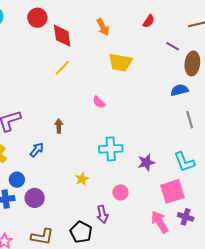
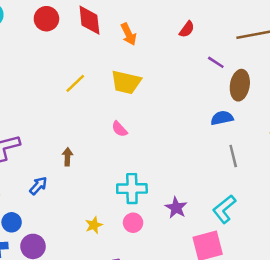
red diamond: (62, 36) -> (89, 20), moved
yellow trapezoid: (120, 62) -> (126, 82), moved
purple star: (146, 162) -> (176, 208), turned -30
cyan L-shape: (184, 162) -> (224, 209), turned 70
pink circle: (120, 192) -> (133, 223), moved

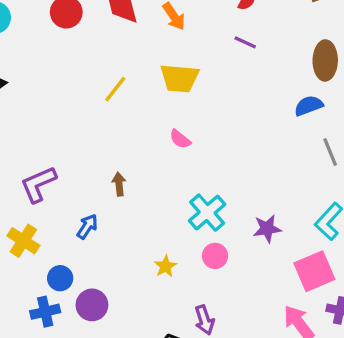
purple line: (216, 62) -> (245, 42), moved
cyan cross: (132, 189) -> (207, 213), turned -32
purple star: (176, 208) -> (267, 229), turned -30

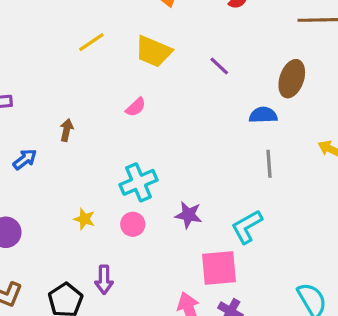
purple line: (245, 42) -> (219, 66), moved
pink semicircle: (180, 139) -> (136, 107), turned -100
yellow star: (165, 266) -> (84, 219), turned 30

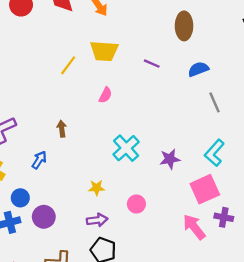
yellow line: (91, 42) -> (68, 65), moved
purple line: (219, 66) -> (152, 64), moved
brown ellipse: (292, 79) -> (184, 26), moved
pink circle: (133, 224) -> (136, 204), moved
purple arrow: (104, 280) -> (97, 220), moved, turned -78

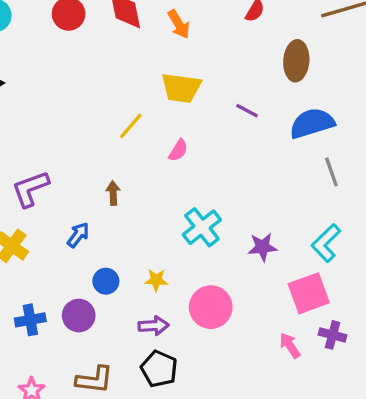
yellow line: (68, 65) -> (131, 126), moved
blue semicircle: (198, 69) -> (312, 123), size x1.5
blue circle: (20, 198) -> (106, 281), moved
pink circle: (136, 204) -> (211, 307), size x1.6
pink arrow: (194, 227) -> (290, 345), size x0.7

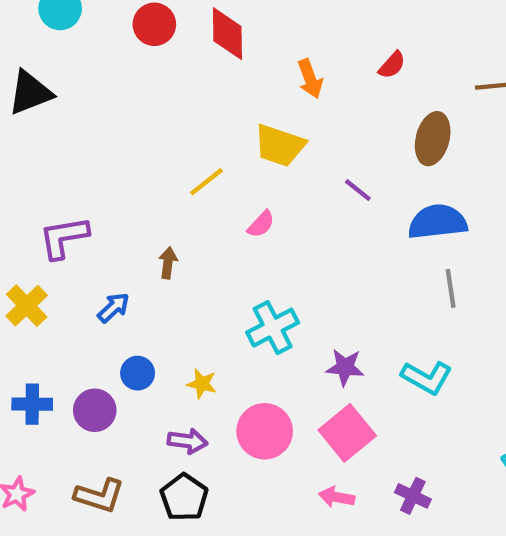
orange arrow: (179, 24) -> (310, 79), moved
cyan L-shape: (326, 243) -> (427, 377), turned -117
pink square: (309, 293) -> (347, 433), moved, turned -30
pink arrow: (290, 345) -> (337, 497), moved, turned -56

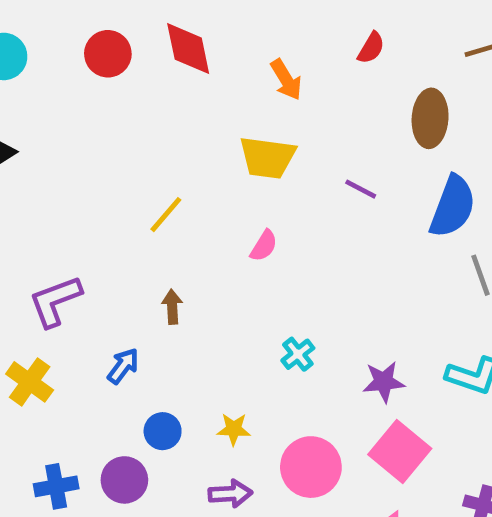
yellow line: (206, 182) -> (166, 215), moved
blue semicircle: (438, 222) -> (453, 207), turned 128
cyan cross: (273, 328) -> (298, 354), size x0.6

